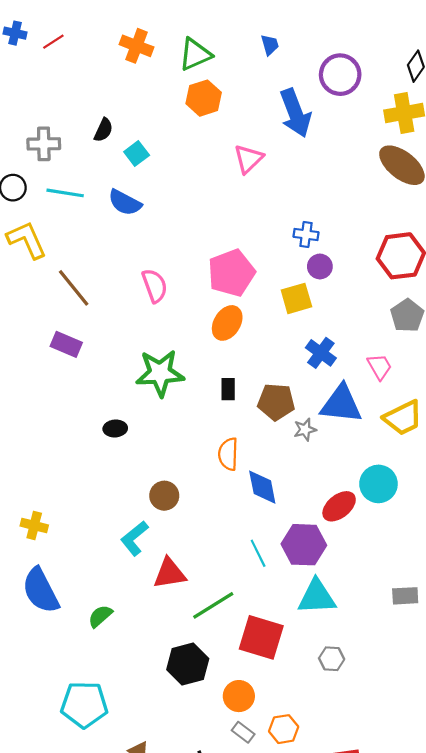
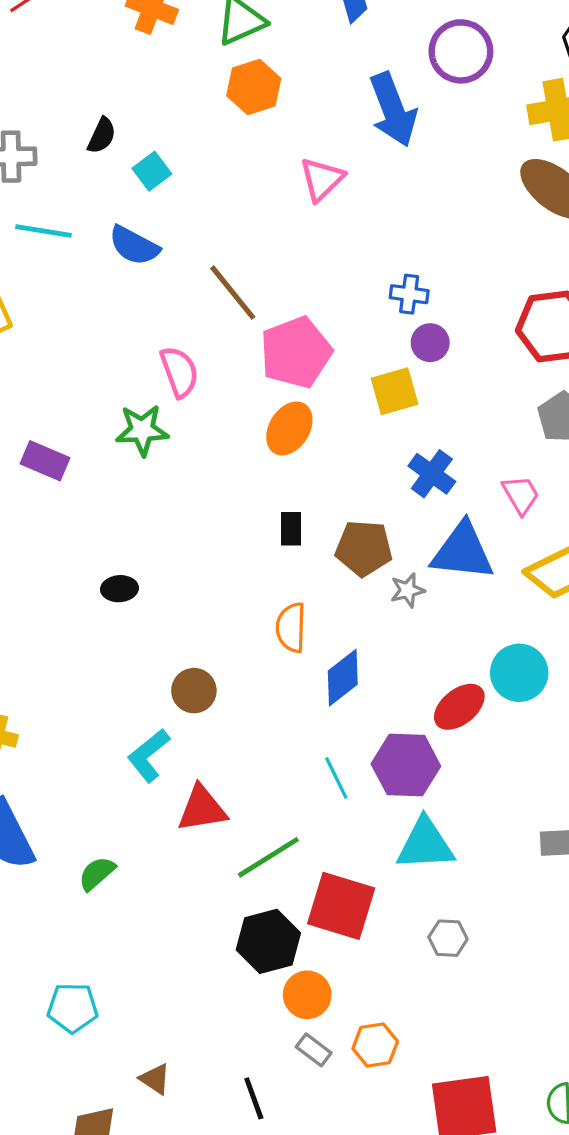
brown line: (74, 288) -> (233, 293), moved
green star: (160, 373) -> (142, 430), moved, size x0.7
blue diamond: (262, 487) -> (343, 678), turned 63
black hexagon: (188, 664) -> (268, 941), moved
cyan pentagon: (84, 705) -> (73, 1008), size x0.7

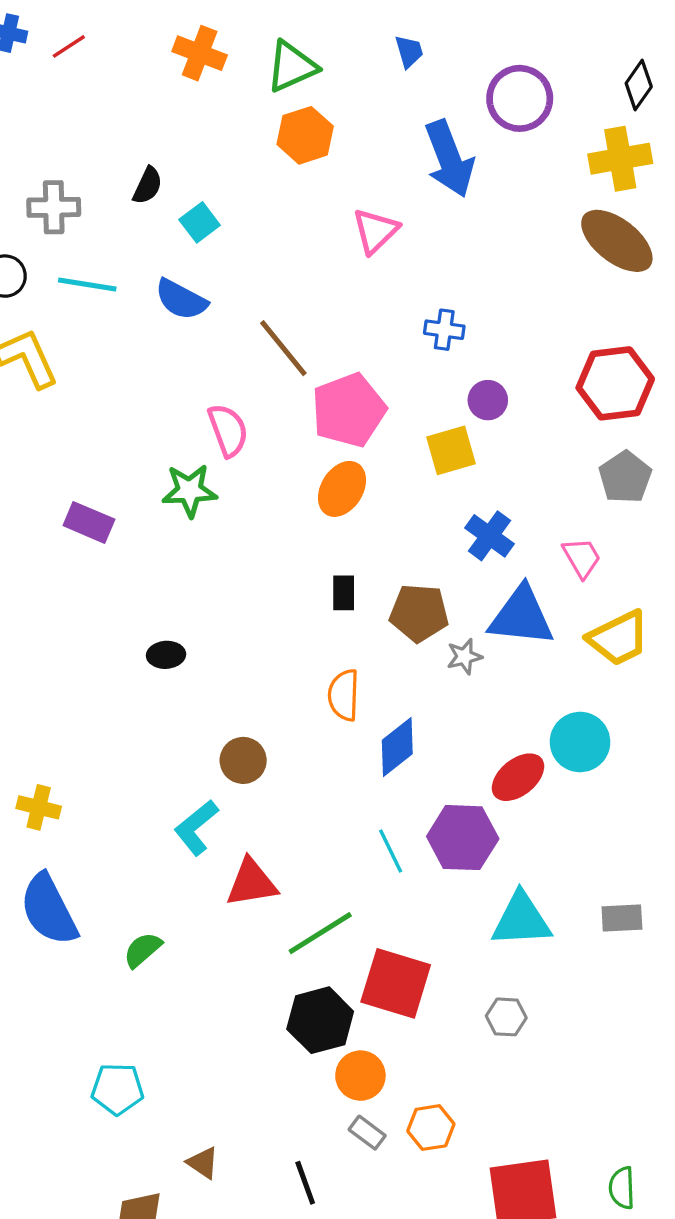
blue cross: (409, 294) -> (444, 330), moved
cyan triangle: (425, 844) -> (521, 920), moved

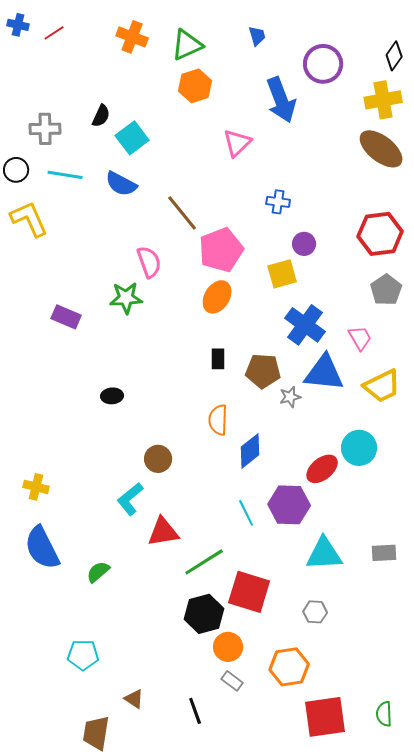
cyan square: (200, 222) -> (132, 138), size x1.4
blue cross: (490, 536) -> (305, 325), size x1.4
orange hexagon: (431, 1128) -> (289, 667), moved, size x1.4

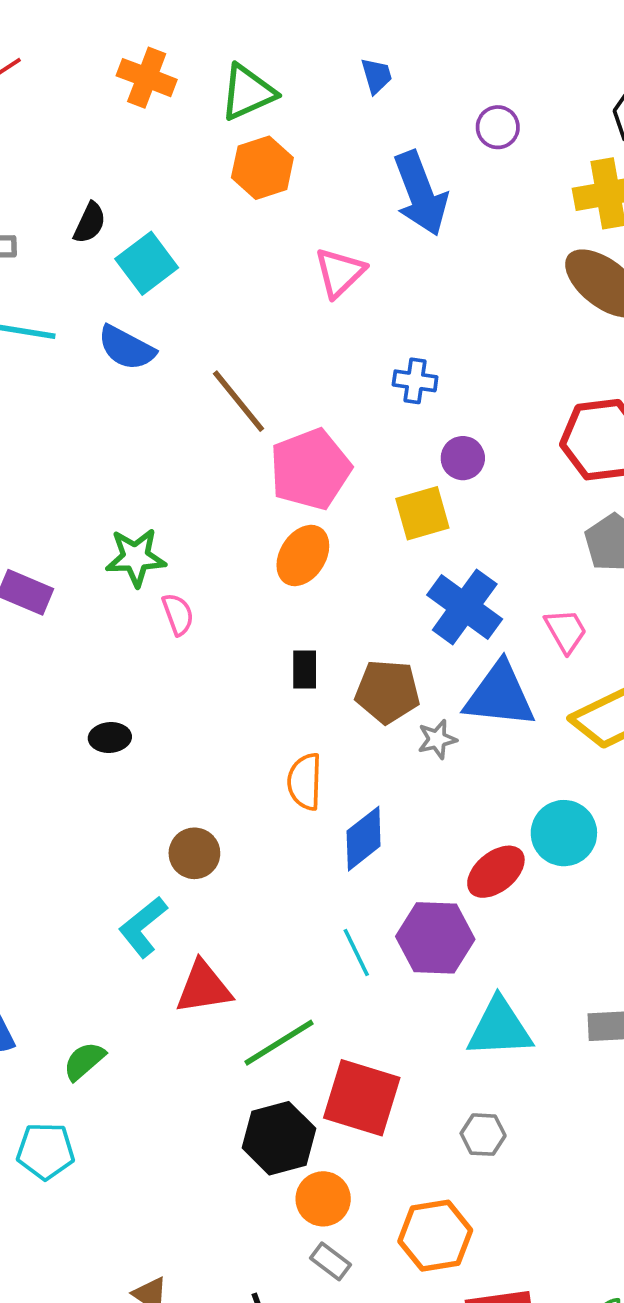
purple circle: (323, 64) -> (498, 127), size x0.6
pink semicircle: (149, 262) -> (178, 614), moved, size x0.7
cyan pentagon: (83, 655) -> (46, 1151), moved

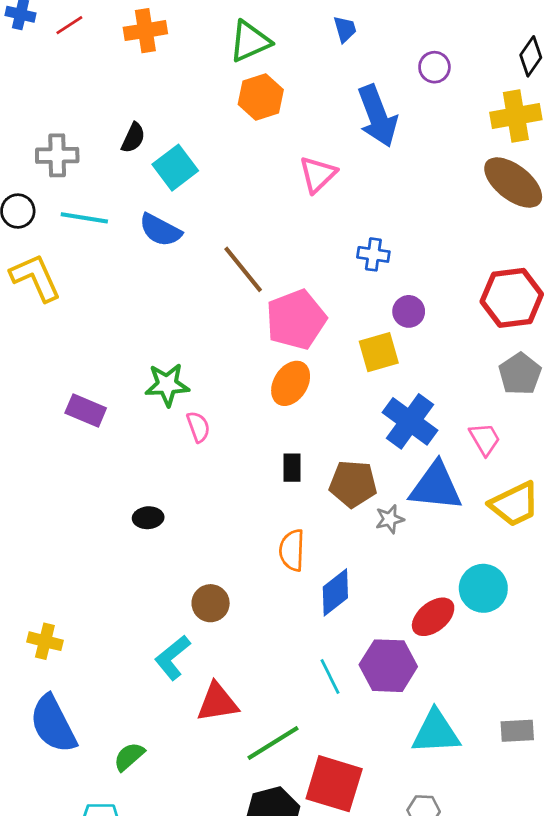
orange cross: (147, 78) -> (145, 31), moved, turned -30

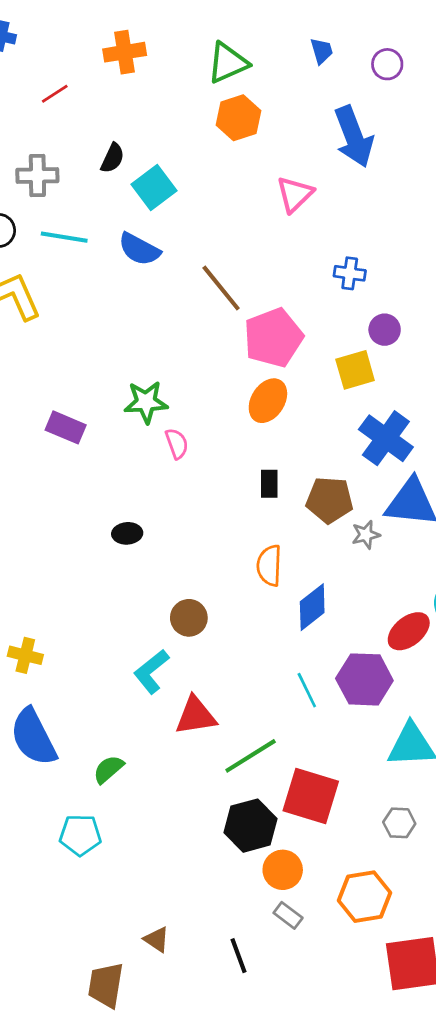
red line: (69, 25) -> (55, 94), moved
purple circle: (434, 67) -> (387, 64), moved

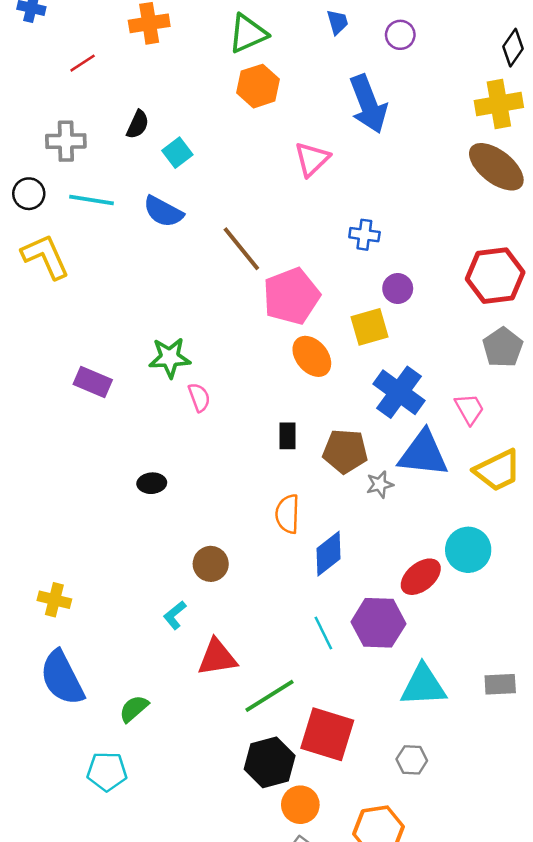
cyan square: (154, 188) -> (177, 153), size x0.7
orange ellipse: (268, 401) -> (312, 356), moved, turned -72
cyan L-shape: (151, 671) -> (175, 615), size x0.7

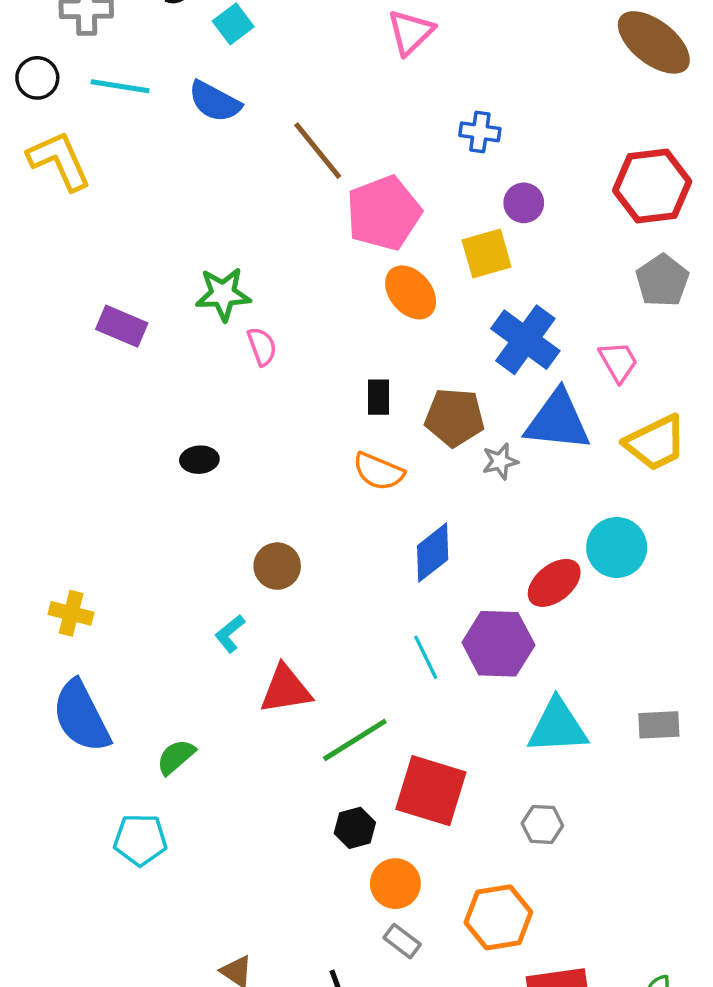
orange semicircle: (288, 514) -> (378, 471), moved, turned -69
black hexagon: (270, 762) -> (355, 828), size x0.6

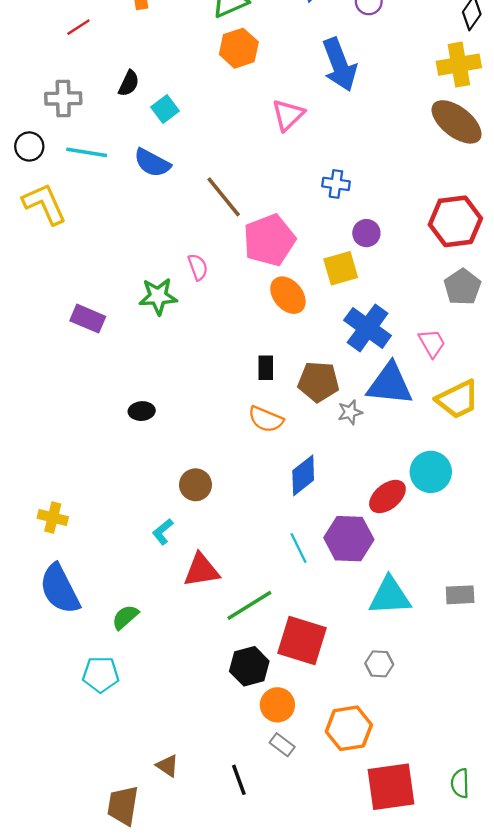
pink semicircle: (262, 346) -> (198, 267), moved
black hexagon: (355, 828) -> (249, 666), size x1.4

